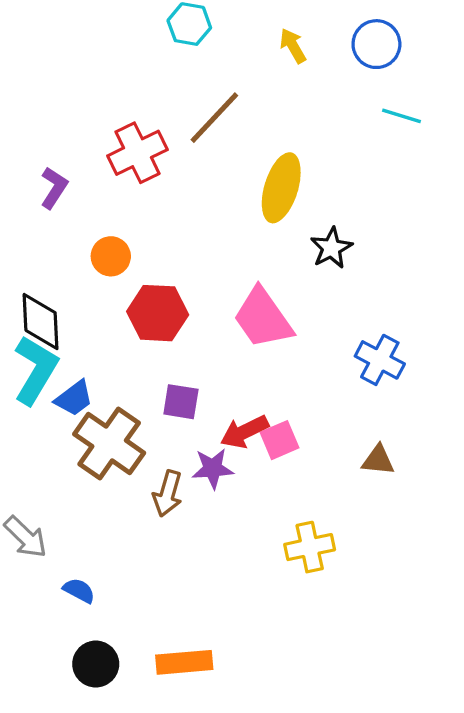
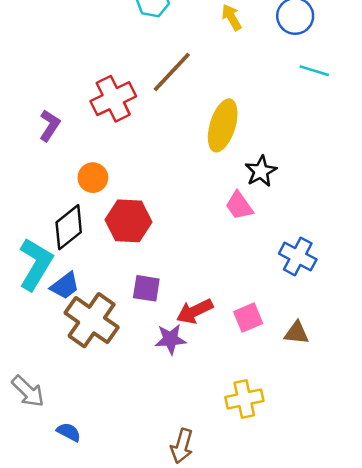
pink trapezoid: (263, 318) -> (239, 206), moved, size x0.6
black diamond: (41, 321) -> (69, 227), moved, turned 54
pink square: (280, 440) -> (248, 318), moved
brown arrow: (168, 494) -> (182, 446), moved

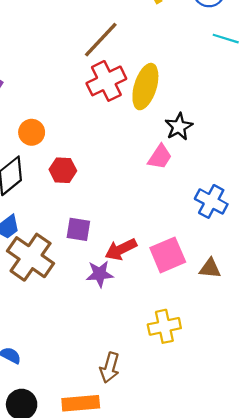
red cross: (113, 99) -> (106, 81), moved
pink trapezoid: (239, 206) -> (160, 157), turned -112
red hexagon: (129, 221) -> (63, 170), size x0.7
pink square: (248, 318) -> (168, 255), size x1.4

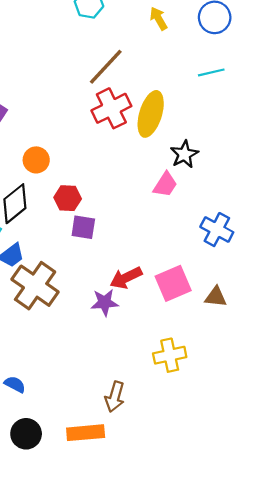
cyan line: (226, 39) -> (211, 72), moved, turned -30
purple square: (78, 229) -> (83, 227), moved

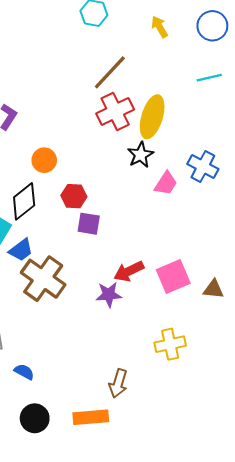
black star: (184, 154) -> (140, 155), moved
blue cross: (217, 230) -> (203, 166), moved

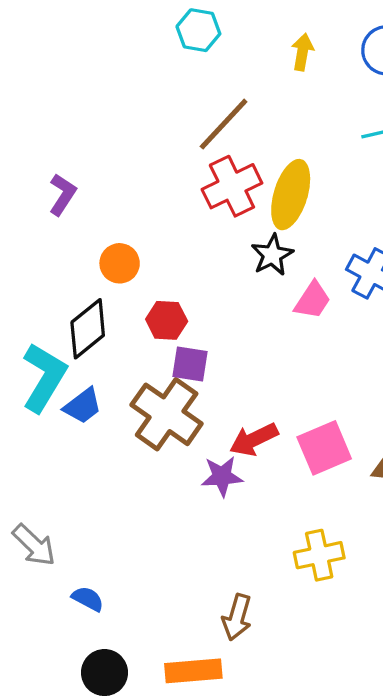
yellow arrow: (160, 27) -> (302, 52), turned 40
brown cross: (43, 279) -> (167, 414), moved

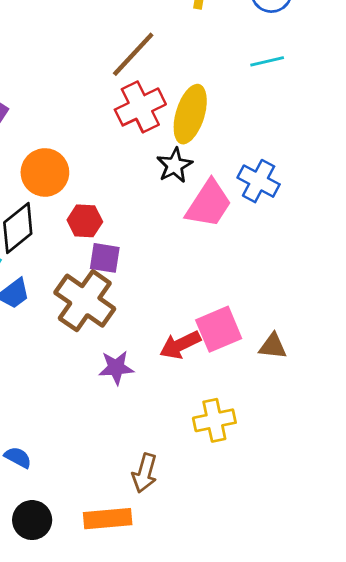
orange circle: (120, 263) -> (45, 172), size x1.4
pink trapezoid: (312, 300) -> (209, 204), size x1.5
red arrow: (254, 439) -> (180, 345), moved
purple star: (222, 476) -> (116, 368), moved

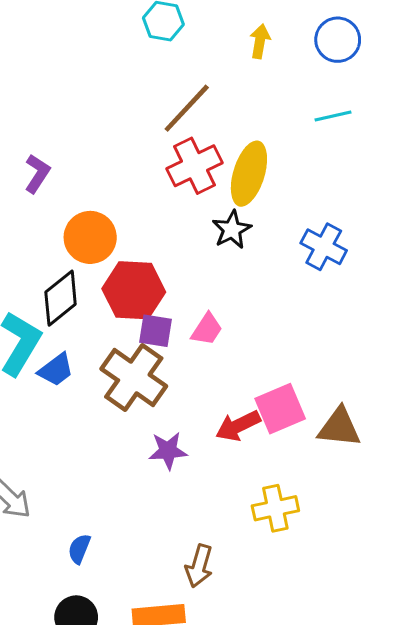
pink trapezoid: (209, 204) -> (207, 329), moved, size x0.6
red hexagon: (85, 221) -> (134, 290), size x1.6
brown triangle: (273, 346) -> (339, 427), size x1.4
blue semicircle: (18, 457) -> (79, 549), moved, turned -96

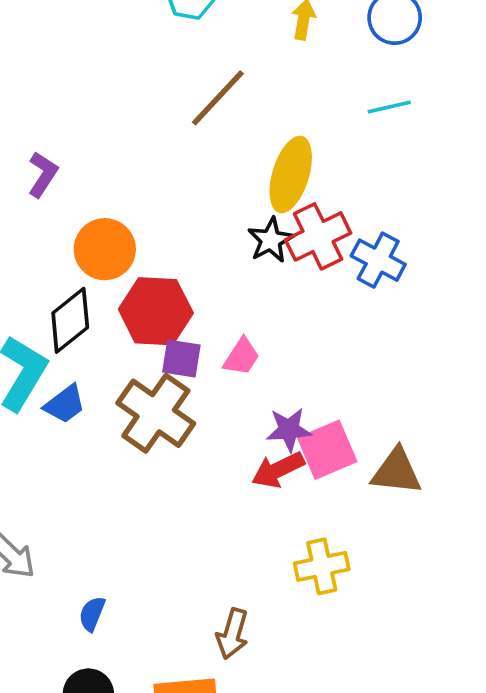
red cross: (194, 166) -> (318, 236), moved
purple star: (168, 451) -> (289, 430), moved

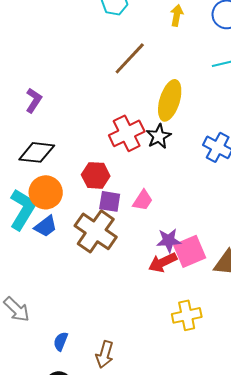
red cross: (318, 236) -> (127, 133), moved
orange circle: (105, 249) -> (46, 192), moved
red hexagon: (156, 311) -> (96, 175), size x0.7
black diamond: (70, 320) -> (37, 152), moved, turned 45
brown arrow: (232, 634) -> (105, 354), moved

